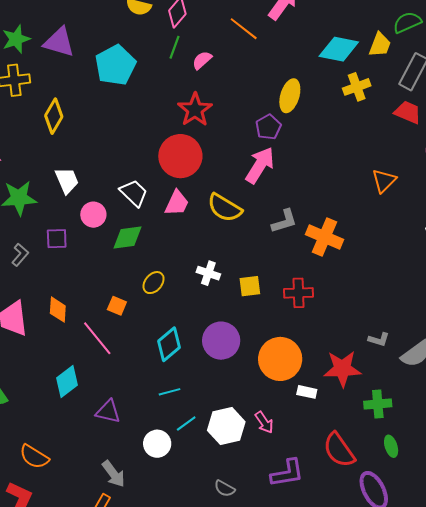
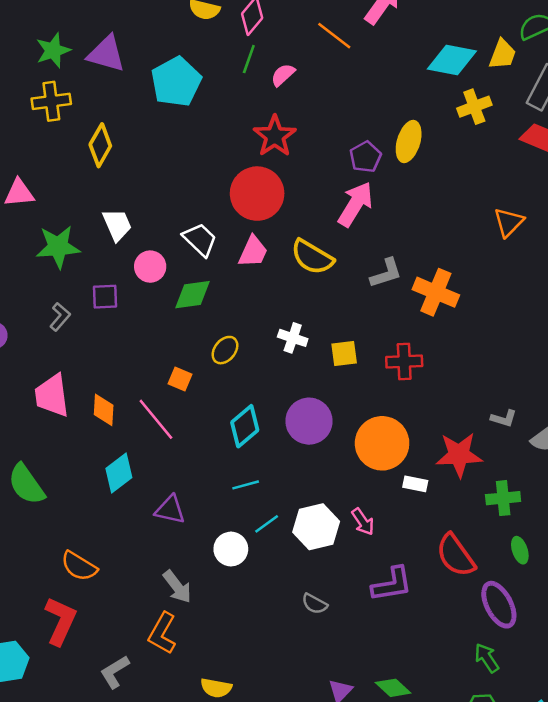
yellow ellipse: (290, 96) -> (409, 141), moved
orange diamond: (58, 310) -> (104, 410), moved

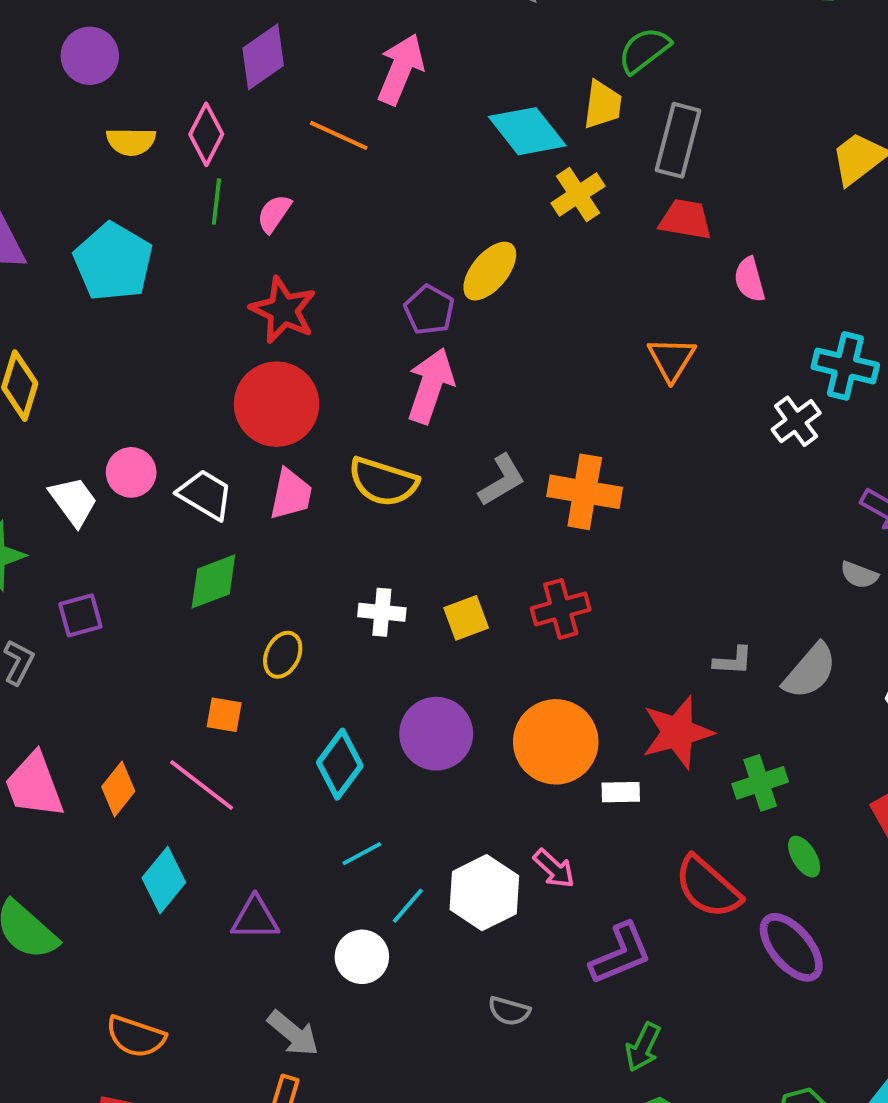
cyan diamond: (452, 60) -> (527, 131), turned 54
yellow ellipse: (409, 141) -> (490, 271), turned 36
pink circle: (150, 267) -> (131, 472), moved
orange diamond: (104, 410) -> (118, 789), turned 48
green arrow: (487, 658) -> (643, 1047), moved, turned -108

